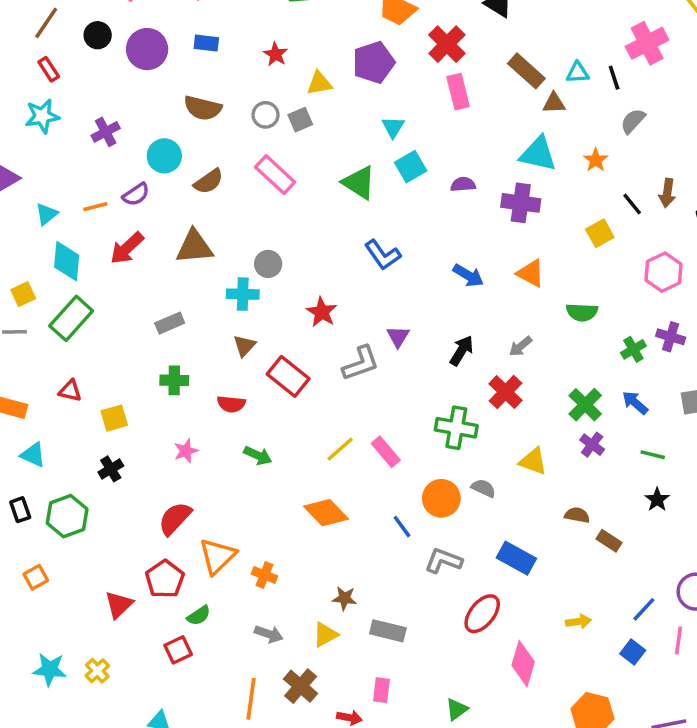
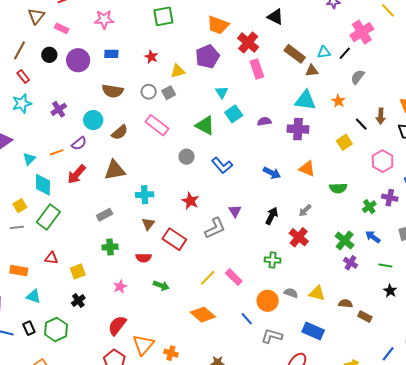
black line: (614, 78) -> (345, 53), turned 64
gray circle: (268, 264) -> (187, 157), moved
green cross: (456, 428) -> (273, 260), size x0.7
yellow triangle: (533, 461) -> (317, 293), moved

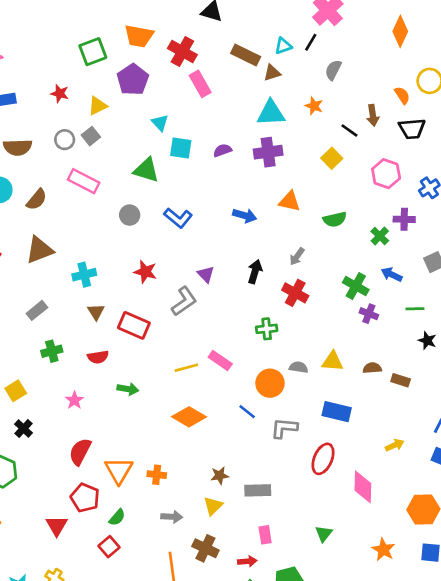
green square: (163, 16) -> (93, 52), moved
cyan square: (234, 114) -> (181, 148), turned -36
yellow line: (208, 278) -> (186, 368), turned 42

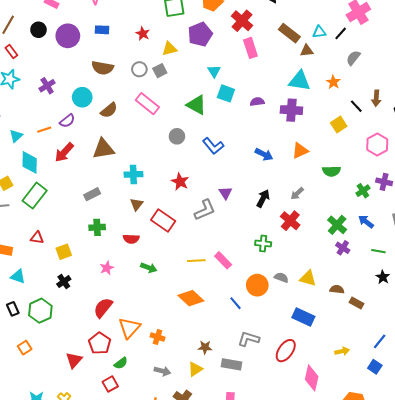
orange triangle: (290, 201) -> (300, 151), turned -48
gray L-shape: (284, 428) -> (249, 339), moved

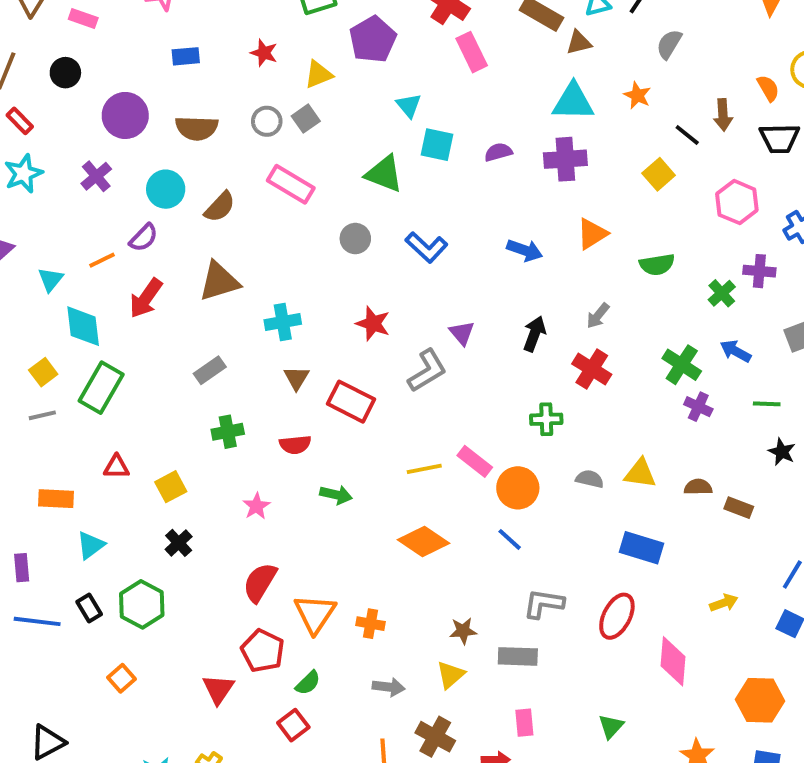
purple circle: (68, 36) -> (125, 115), moved
cyan triangle: (18, 276) -> (91, 545), turned -49
orange circle: (257, 285) -> (518, 488), moved

